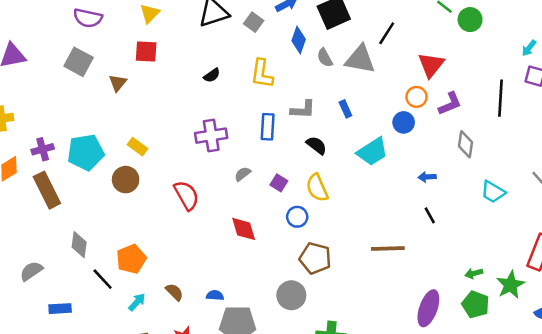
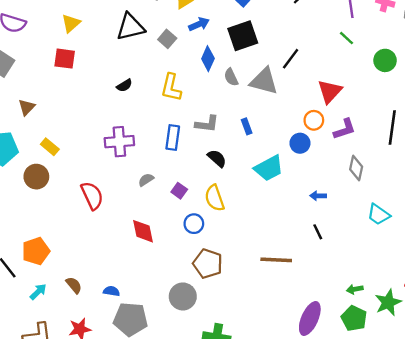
green circle: (470, 20) -> (385, 60), moved
brown triangle: (118, 83) -> (27, 107), moved

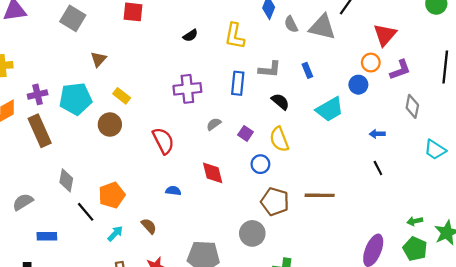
brown line: (276, 260) -> (320, 195), moved
blue semicircle: (111, 291) -> (173, 191), moved

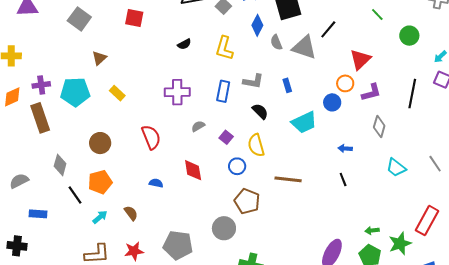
brown circle: (110, 125) -> (100, 143), moved
brown line: (320, 195) -> (288, 179), moved

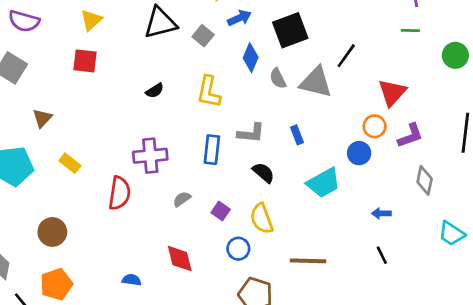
green line: (377, 15) -> (410, 30), turned -40
red semicircle: (151, 137) -> (119, 193), moved, turned 35

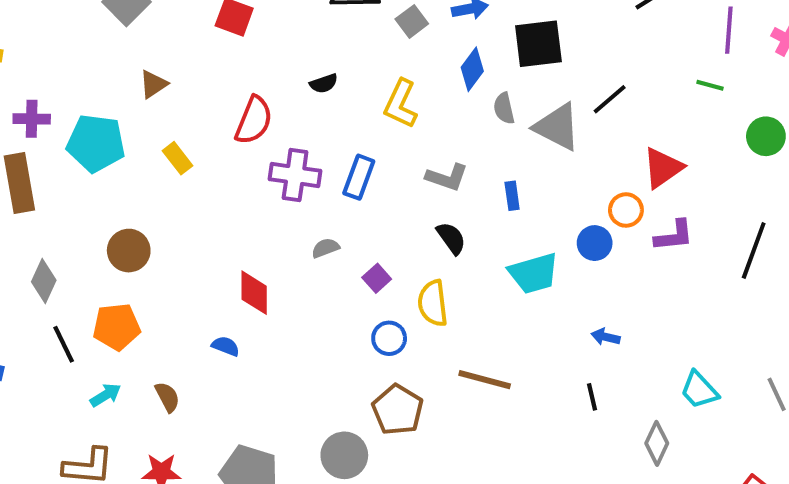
blue rectangle: (212, 150) -> (359, 177), moved
gray diamond: (425, 180) -> (657, 443), moved
red semicircle: (119, 193) -> (254, 120), moved
red diamond: (180, 259) -> (254, 293), moved

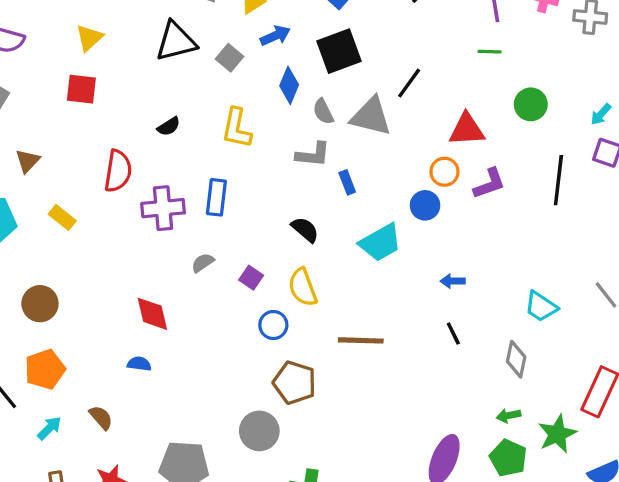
green circle: (766, 136) -> (531, 104), moved
red triangle: (663, 168) -> (467, 129), turned 45
gray L-shape: (447, 177) -> (313, 155), moved

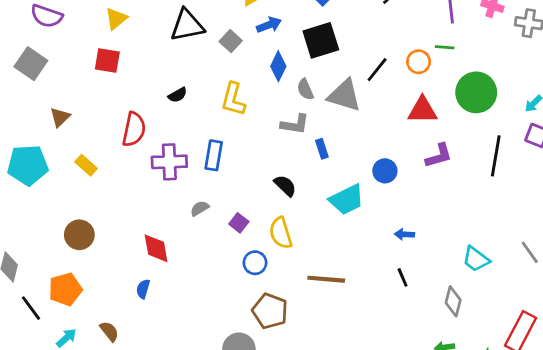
green circle: (531, 104) -> (476, 92), size x1.5
orange circle: (444, 172) -> (419, 62), moved
brown circle: (40, 304) -> (79, 235), moved
blue semicircle: (139, 364) -> (143, 289), turned -84

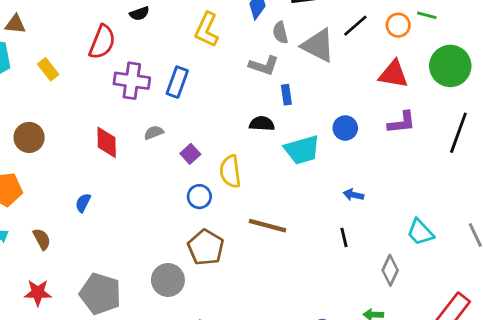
black semicircle: (178, 95) -> (139, 14), moved
brown triangle: (60, 117) -> (15, 24), moved, turned 40
black semicircle: (285, 186) -> (262, 124), moved, turned -50
red diamond: (156, 248) -> (107, 142), moved

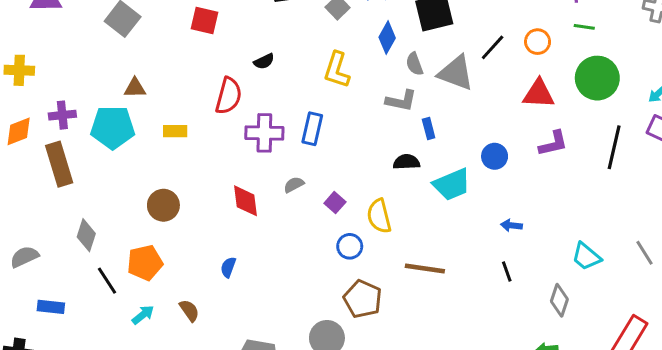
green line: (427, 15) -> (584, 27), moved
yellow rectangle: (48, 69) -> (175, 131), turned -45

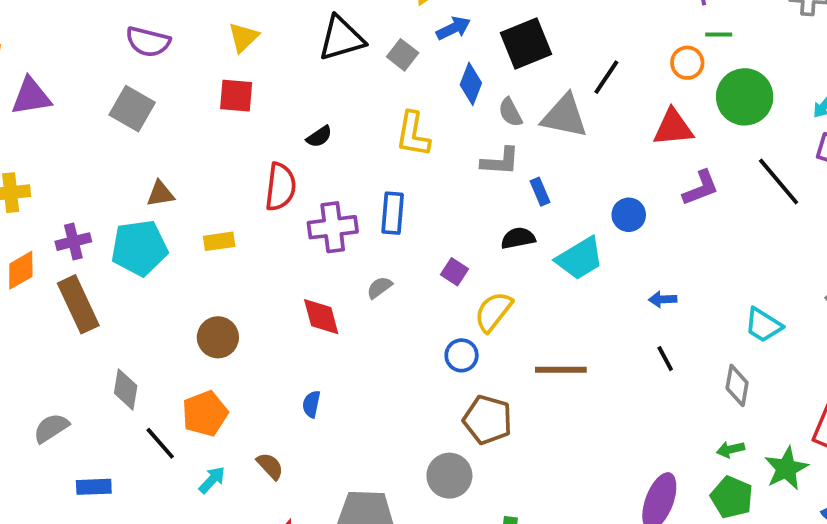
orange circle: (538, 42) -> (687, 63), moved
black line: (614, 147) -> (779, 181), turned -45
purple square: (335, 203) -> (454, 272), moved
yellow semicircle: (379, 216) -> (493, 312), turned 60

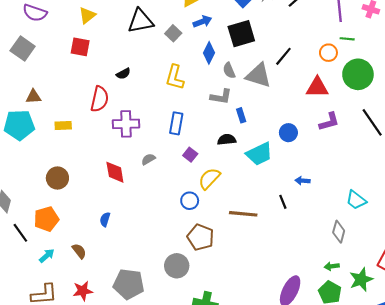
blue rectangle: (393, 213) -> (176, 123), moved
black line: (665, 359) -> (283, 202), moved

